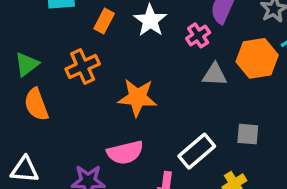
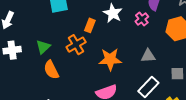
orange rectangle: (104, 21) -> (90, 25), moved
gray triangle: (215, 75) -> (148, 56), moved

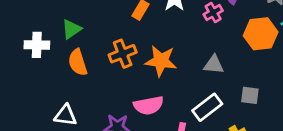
orange cross: (76, 45) -> (123, 54), moved
white cross: (12, 50) -> (37, 45), moved

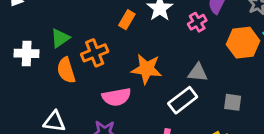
orange cross: (123, 54) -> (95, 53), moved
pink semicircle: (149, 105) -> (117, 97), moved
white rectangle: (207, 107) -> (183, 100), moved

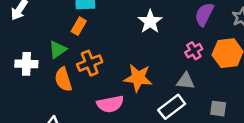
orange rectangle: (127, 20) -> (79, 26), moved
pink cross: (197, 22) -> (194, 51), moved

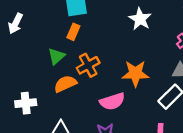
white cross: (26, 64) -> (26, 103), moved
orange semicircle: (63, 79) -> (65, 84), turned 90

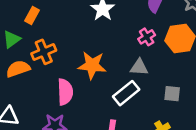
pink semicircle: (112, 101) -> (65, 92), turned -80

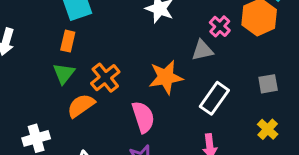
orange rectangle: (32, 16) -> (68, 41), moved
gray triangle: (139, 67) -> (202, 50), moved

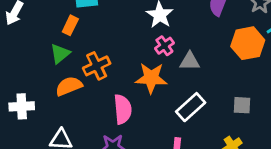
pink cross: (220, 26) -> (164, 46), moved

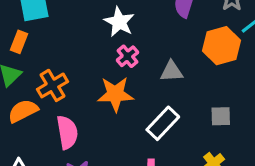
gray triangle: (190, 61) -> (172, 71), moved
pink semicircle: (123, 109) -> (67, 132), moved

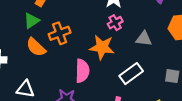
orange semicircle: (23, 111) -> (36, 47), turned -120
pink semicircle: (67, 132) -> (82, 71), moved

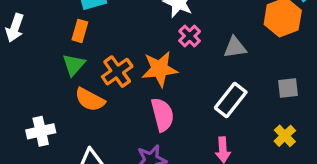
orange star: (102, 47) -> (160, 69), moved

